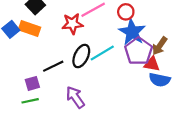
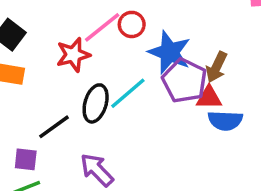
red circle: (126, 12) -> (132, 24), moved
purple square: (32, 83) -> (26, 159), turned 32

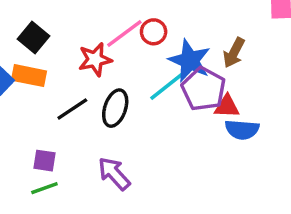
brown arrow: (216, 67) -> (234, 53), moved
cyan line: (128, 93) -> (167, 86), moved
black line: (54, 127) -> (72, 109), moved

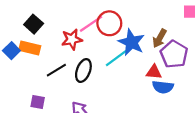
red circle: (154, 32) -> (109, 23), size x1.5
purple pentagon: (203, 89) -> (174, 54), moved

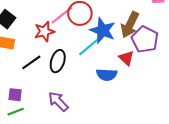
brown arrow: (160, 38) -> (130, 25), size x1.4
red triangle: (154, 72) -> (126, 58), turned 42
blue semicircle: (163, 87) -> (107, 75), moved

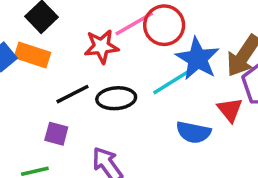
black ellipse: (58, 61) -> (116, 98), turned 60
purple square: (15, 95) -> (56, 134), moved

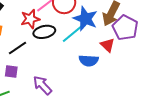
black ellipse: (116, 98) -> (44, 32), moved

